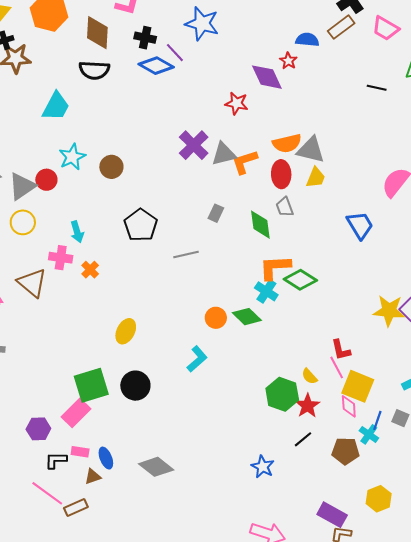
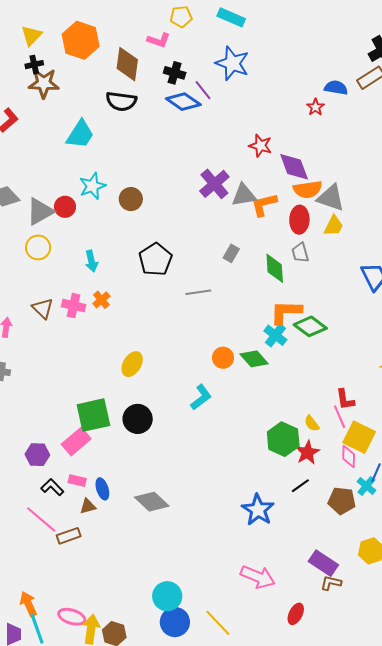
purple diamond: (267, 77) -> (294, 167), moved
pink cross: (61, 258) -> (74, 306), moved
brown triangle: (32, 283) -> (43, 308), size x0.7
black L-shape: (56, 460) -> (52, 487), turned 40
blue star: (263, 467) -> (258, 510), size x1.4

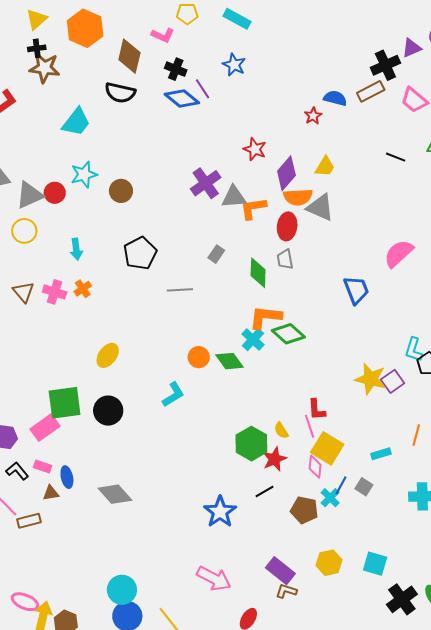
blue star: (232, 63) -> (234, 65), size x0.7
purple diamond: (294, 167) -> (286, 173), turned 56
yellow trapezoid: (334, 226) -> (325, 167), moved

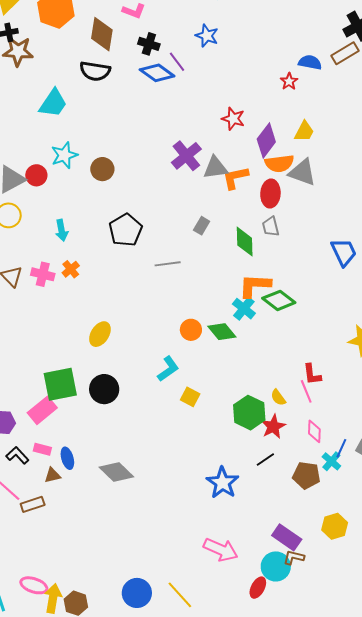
yellow square: (327, 448) -> (190, 397), moved, size x0.6
cyan circle: (122, 590) -> (276, 566), moved

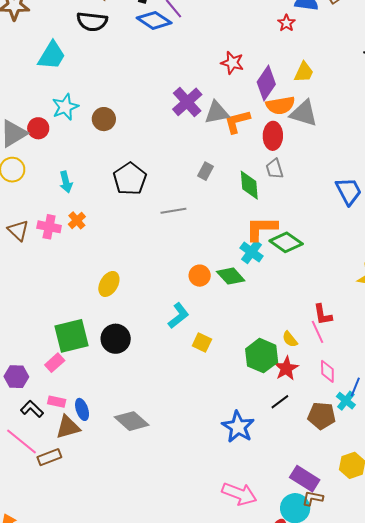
pink rectangle: (42, 410) -> (55, 363), size x0.7
brown triangle: (52, 475) -> (68, 427), size x1.5

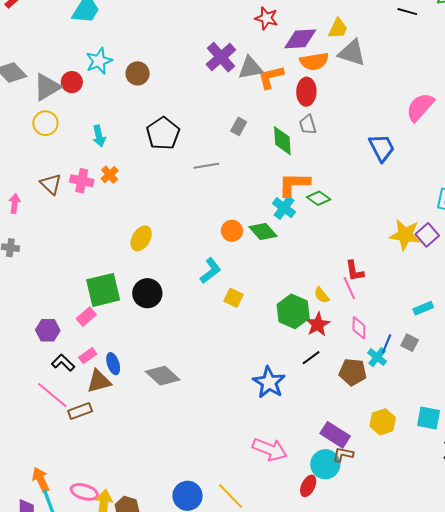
purple diamond: (266, 83) -> (300, 39), turned 52
gray triangle: (304, 113) -> (352, 53), moved
green diamond: (286, 242) -> (319, 198), size x0.7
pink rectangle: (57, 402) -> (88, 356), turned -48

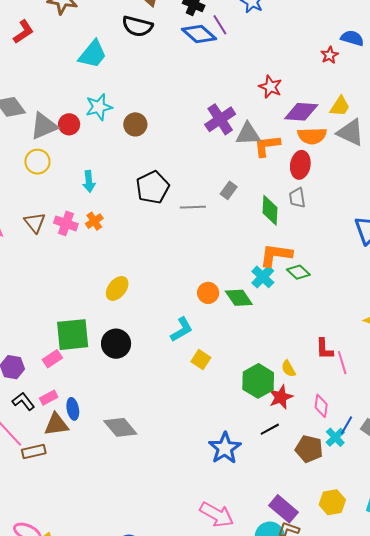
gray line: (206, 166) -> (193, 207), moved
pink line: (349, 288) -> (342, 363), moved

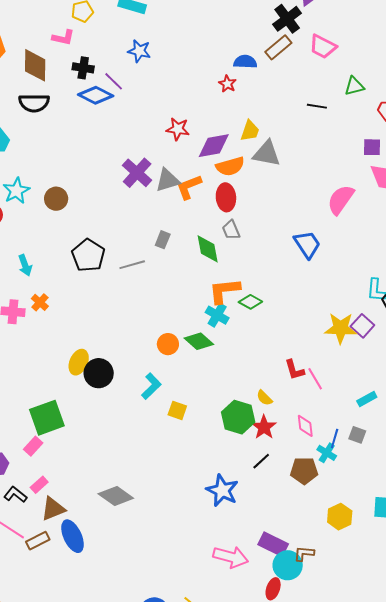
black circle: (116, 344) -> (99, 373), moved
blue ellipse: (73, 409) -> (73, 536), moved, size x1.5
purple rectangle: (283, 509) -> (273, 544), moved

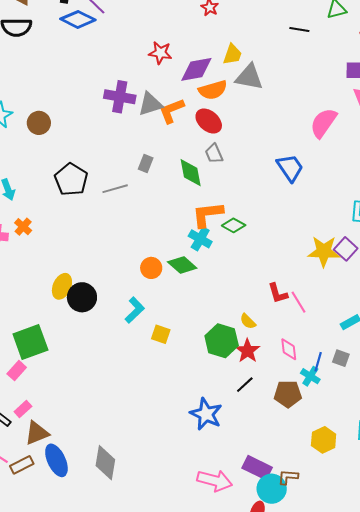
purple cross: (137, 173) -> (120, 97), turned -32
red ellipse: (226, 197) -> (209, 121), turned -44
gray diamond: (116, 496) -> (105, 463), moved, turned 64

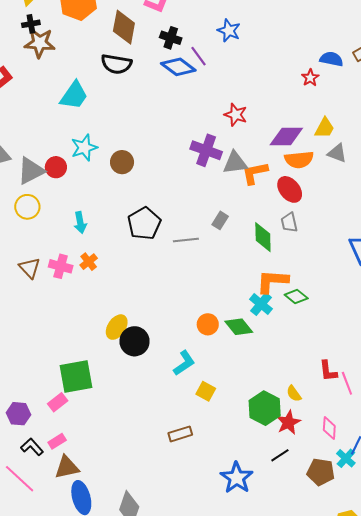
red star: (160, 53) -> (236, 115), moved
gray triangle: (249, 77) -> (337, 153), size x0.7
brown rectangle: (22, 465) -> (180, 434), moved

